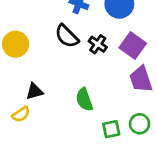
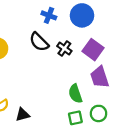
black triangle: (34, 91) -> (22, 115), moved
green semicircle: (84, 99) -> (75, 94), moved

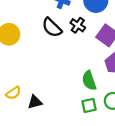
black cross: (64, 48) -> (78, 25), moved

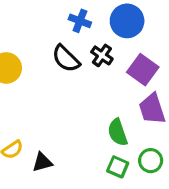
green square: (89, 105) -> (118, 167), turned 35

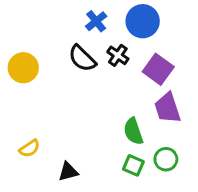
blue cross: (80, 21) -> (96, 21), turned 30
black triangle: (42, 162) -> (68, 172), moved

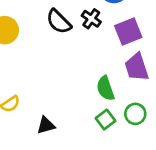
purple square: (158, 69) -> (128, 32), turned 32
green square: (133, 165) -> (105, 120), turned 30

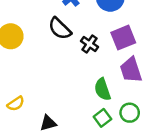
black cross: (91, 19) -> (90, 44), moved

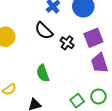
green semicircle: (102, 89) -> (43, 73), moved

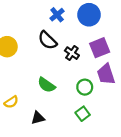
green semicircle: (43, 73) -> (46, 85), turned -36
green circle: (98, 96) -> (85, 87), moved

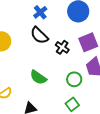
blue cross: (57, 15) -> (40, 12), moved

